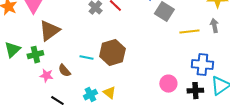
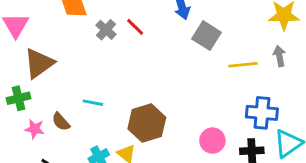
brown hexagon: (112, 53) -> (147, 123), moved

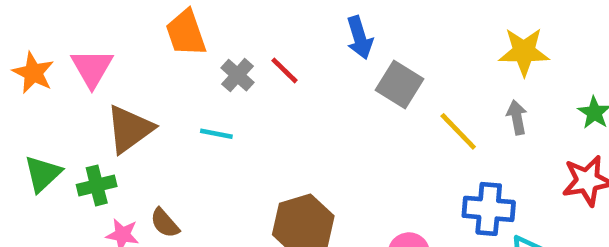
yellow line: (243, 65) -> (458, 131), turned 52
cyan line: (93, 103) -> (216, 134), moved

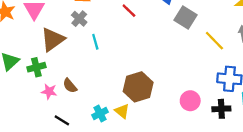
gray cross: (238, 75) -> (79, 19), moved
cyan line: (216, 134) -> (95, 42), turned 63

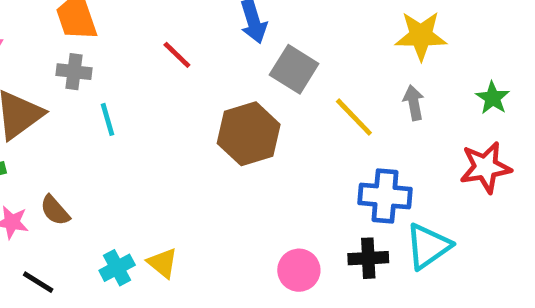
gray cross: (79, 19) -> (74, 72), turned -35
brown hexagon: (138, 87) -> (249, 134), moved
pink circle: (190, 101) -> (299, 270), moved

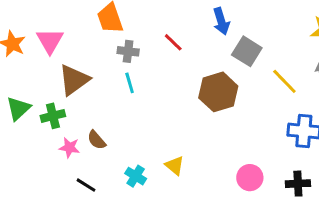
gray cross: (74, 72) -> (128, 51), moved
black cross: (368, 258) -> (298, 184), moved
yellow triangle: (163, 263) -> (175, 166), moved
cyan cross: (117, 268) -> (136, 176), turned -30

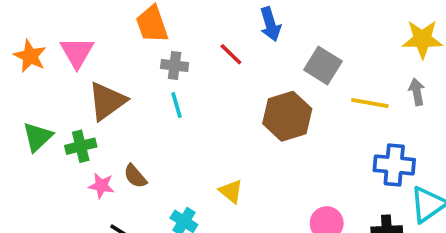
blue arrow: (221, 21) -> (270, 24), moved
yellow line: (284, 81) -> (370, 103), turned -36
yellow triangle: (175, 166) -> (231, 191), moved

